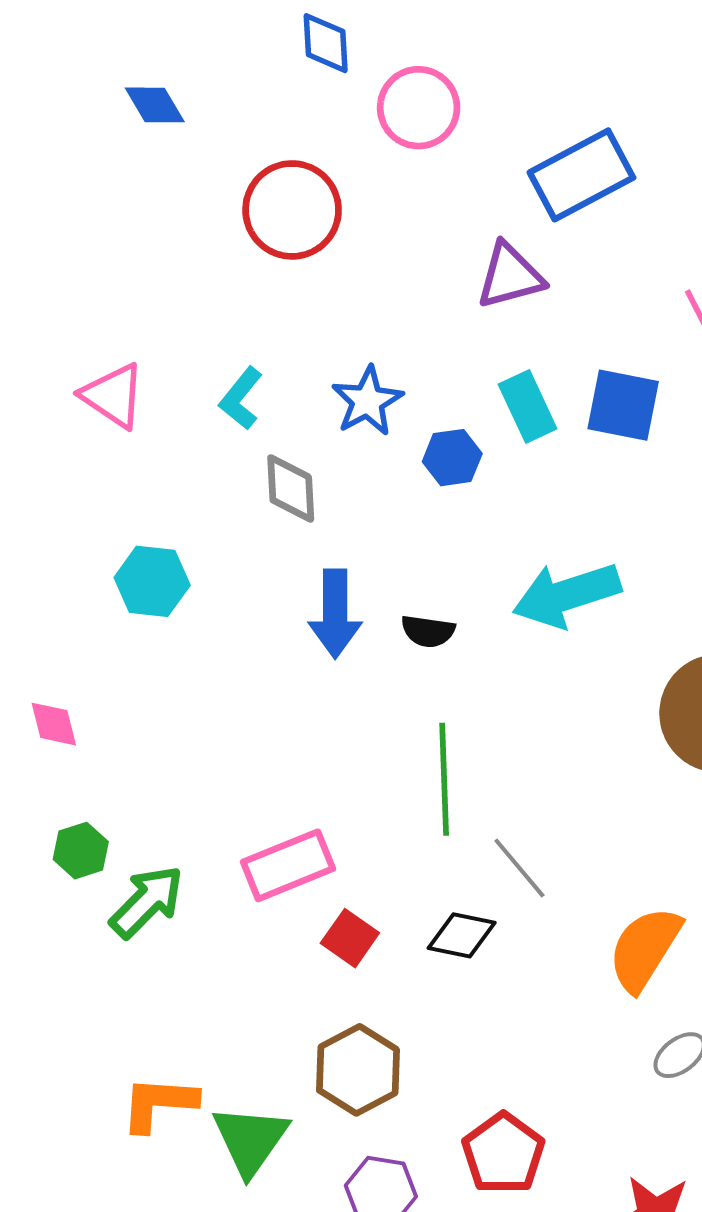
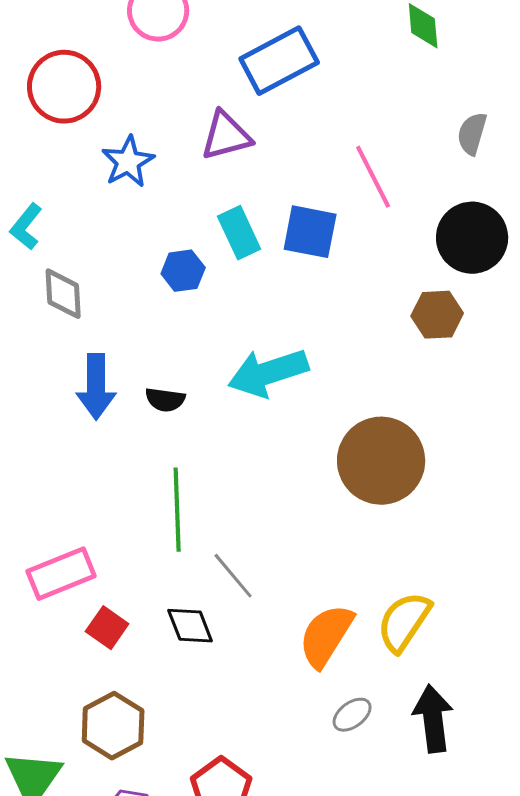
blue star: (367, 401) -> (128, 162), moved
black diamond: (462, 935) -> (190, 626), turned 57

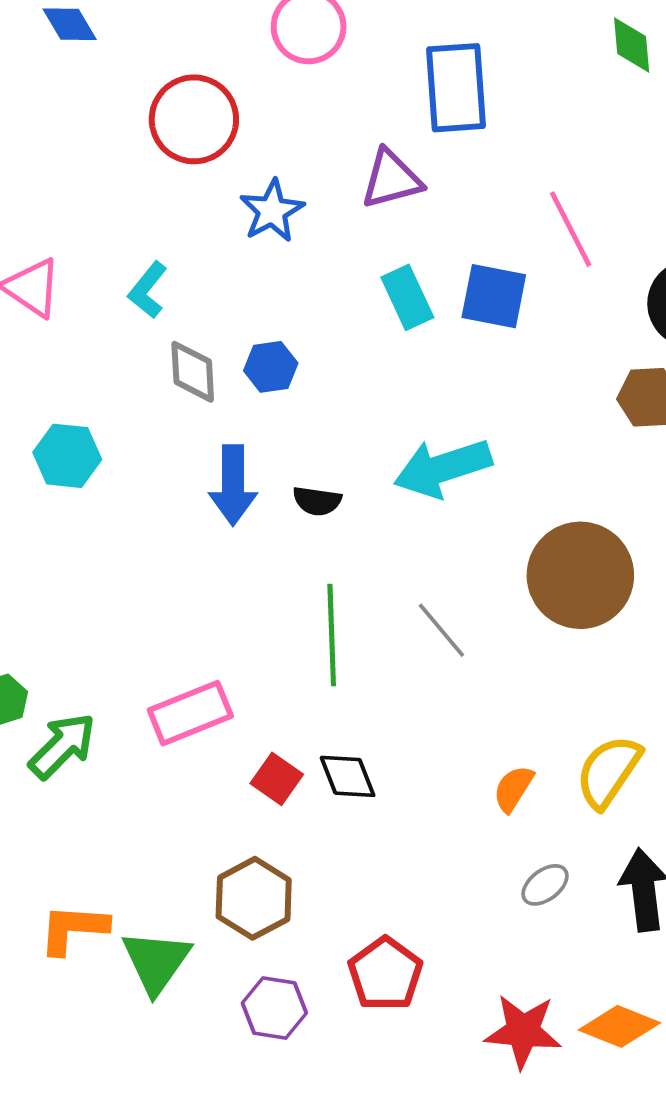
blue rectangle: (279, 61) -> (456, 88), turned -66
blue hexagon: (183, 271) -> (271, 367), moved
gray line: (233, 576) -> (441, 630), moved
red square: (107, 628) -> (277, 779), moved
orange semicircle: (326, 636) -> (513, 789), size x0.6

